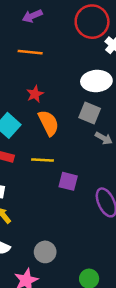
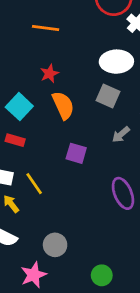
gray arrow: (104, 138) -> (121, 134), moved, turned 108
yellow line: (43, 160) -> (34, 184), moved, turned 50
purple square: (68, 181) -> (76, 153), moved

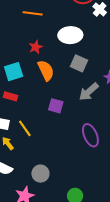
white ellipse: (116, 62) -> (70, 35), moved
cyan square: (19, 107) -> (14, 72), turned 30
gray arrow: (121, 134) -> (89, 92), size x1.5

